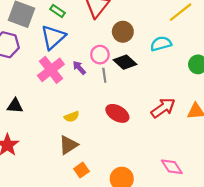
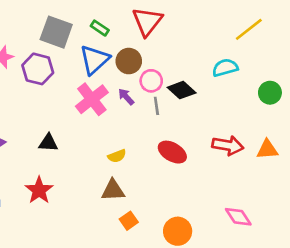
brown circle: (123, 32) -> (129, 61), moved
red arrow: (163, 108) -> (228, 145), turned 45
brown triangle: (68, 145) -> (113, 190), turned 30

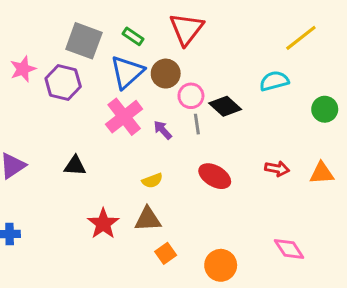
purple arrow: (126, 97) -> (163, 130), moved
red arrow: (228, 145) -> (277, 169), size x0.7
red star: (39, 190) -> (103, 224), moved

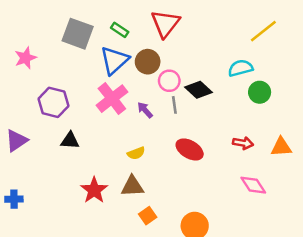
purple hexagon: (63, 82) -> (53, 102), moved
green circle: (325, 109) -> (260, 92), moved
pink diamond: (289, 249) -> (253, 185), moved

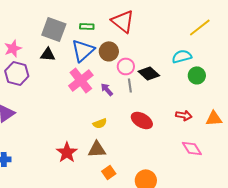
red triangle: (165, 24) -> (123, 21), turned -30
green rectangle: (120, 30) -> (87, 26), turned -32
purple hexagon: (53, 102) -> (17, 73), moved
black triangle: (70, 141) -> (48, 54), moved

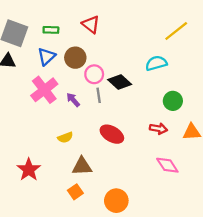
red triangle: (123, 21) -> (91, 24), size x0.7
blue triangle: (83, 50) -> (46, 57), size x0.7
green circle: (197, 75) -> (173, 101), moved
brown triangle: (97, 149) -> (82, 166), moved

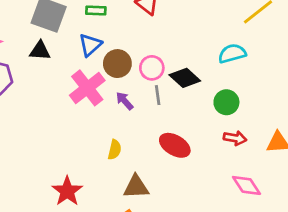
brown circle: (75, 58) -> (117, 64), moved
green circle: (173, 101) -> (226, 102), moved
yellow semicircle: (65, 137) -> (115, 150), turned -56

